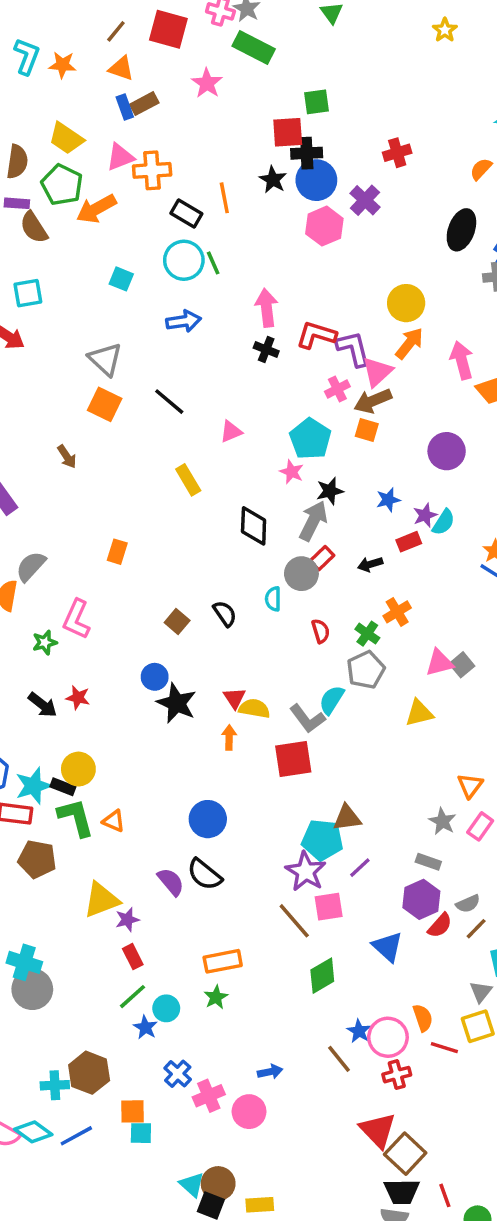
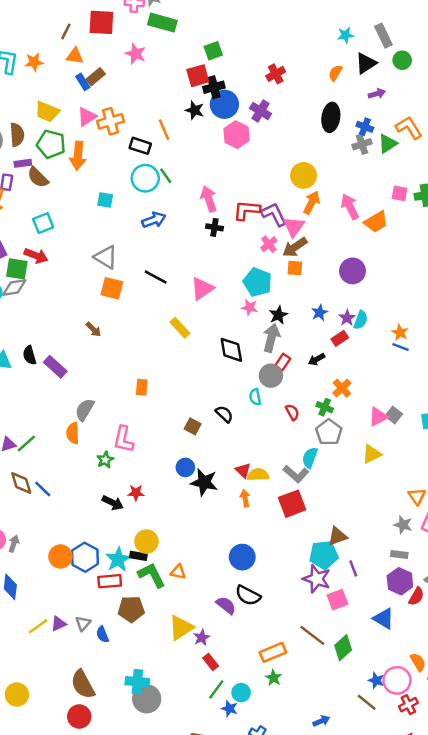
orange arrow: (96, 209) -> (78, 156), turned -44
pink triangle: (231, 432) -> (202, 289), size x1.5
purple line: (360, 868) -> (353, 568), turned -56
brown line: (294, 921) -> (312, 635), moved

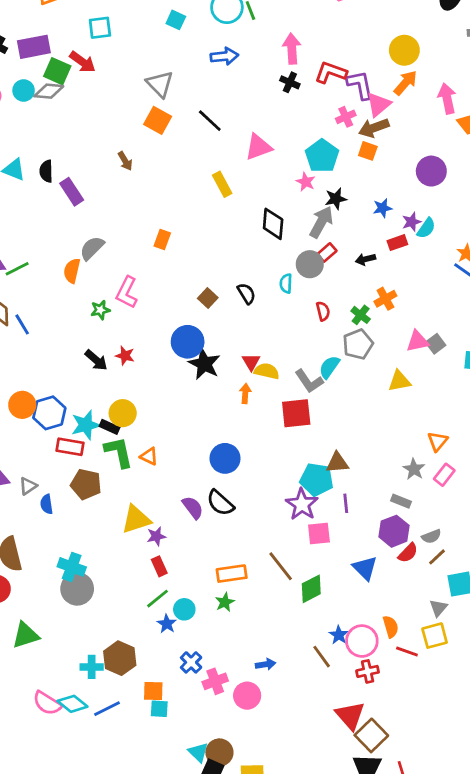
blue circle: (185, 467) -> (188, 342), size x1.5

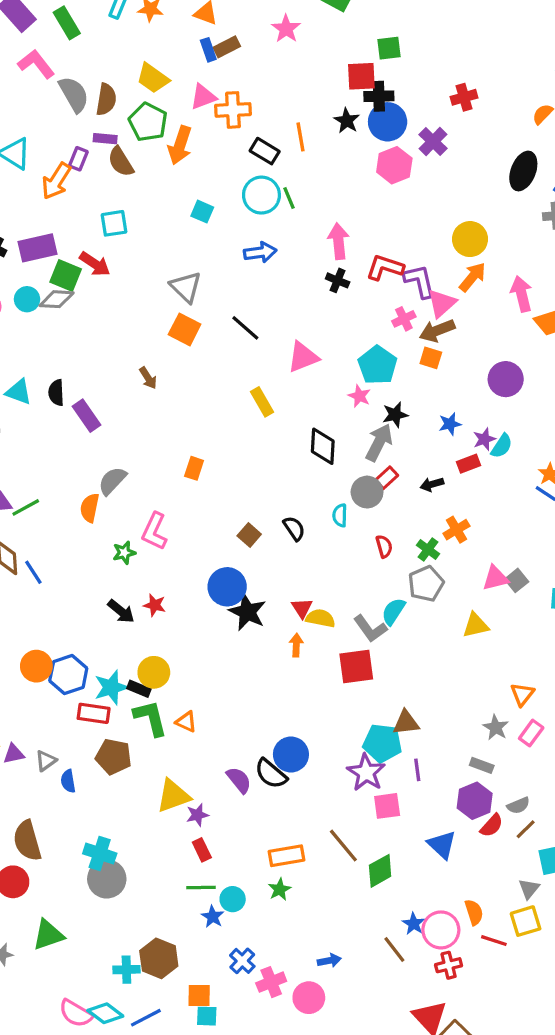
blue circle: (225, 458) -> (291, 754), moved
green line: (158, 599) -> (201, 887), turned 40

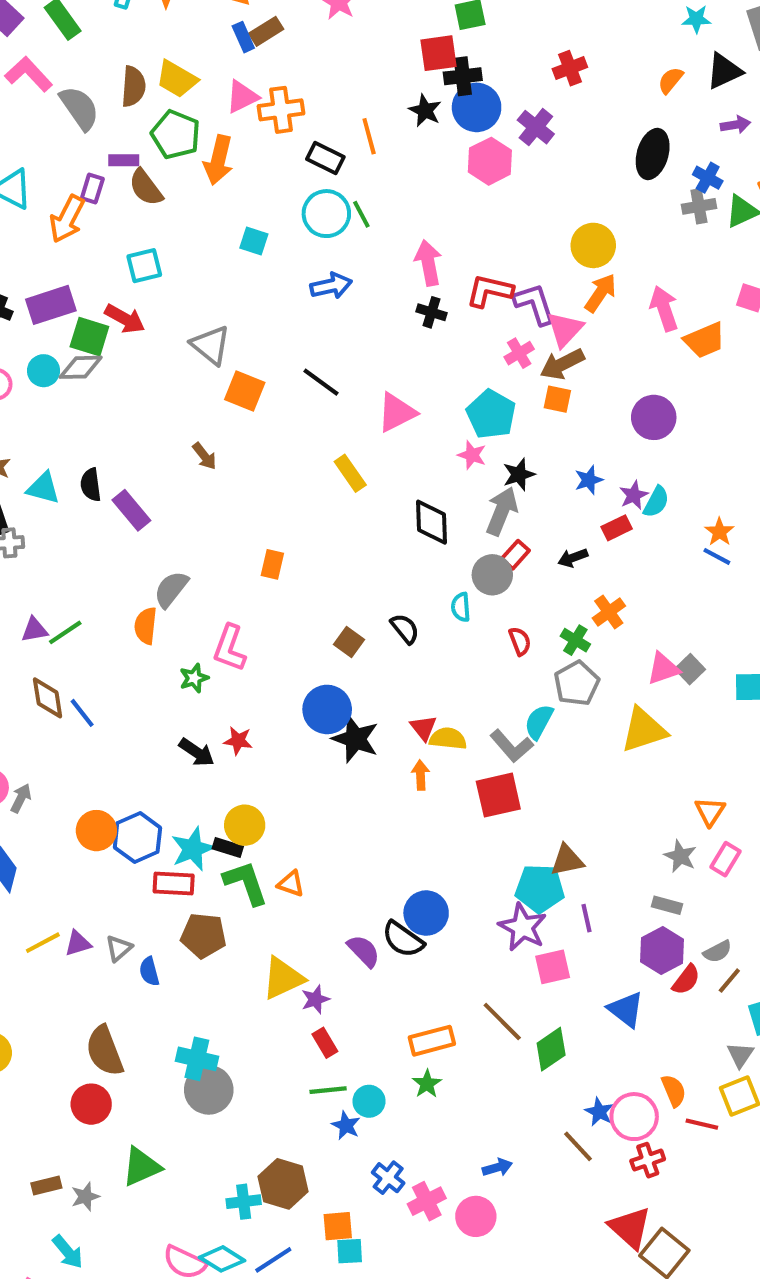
brown semicircle: (106, 99) -> (133, 86), moved
gray triangle: (186, 287) -> (211, 345), moved
yellow triangle: (476, 625) -> (644, 730), size x1.4

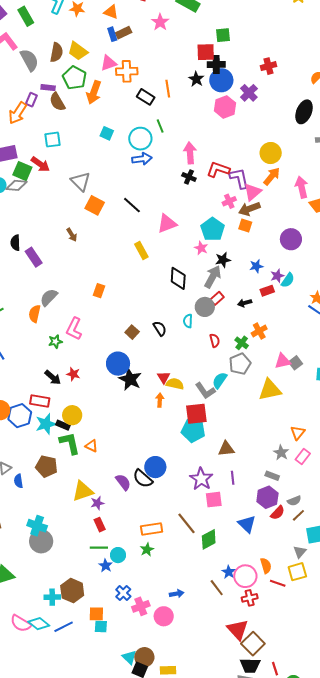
cyan circle: (326, 214) -> (140, 139), moved
red rectangle: (174, 883) -> (40, 401), moved
cyan pentagon: (540, 888) -> (193, 430), moved

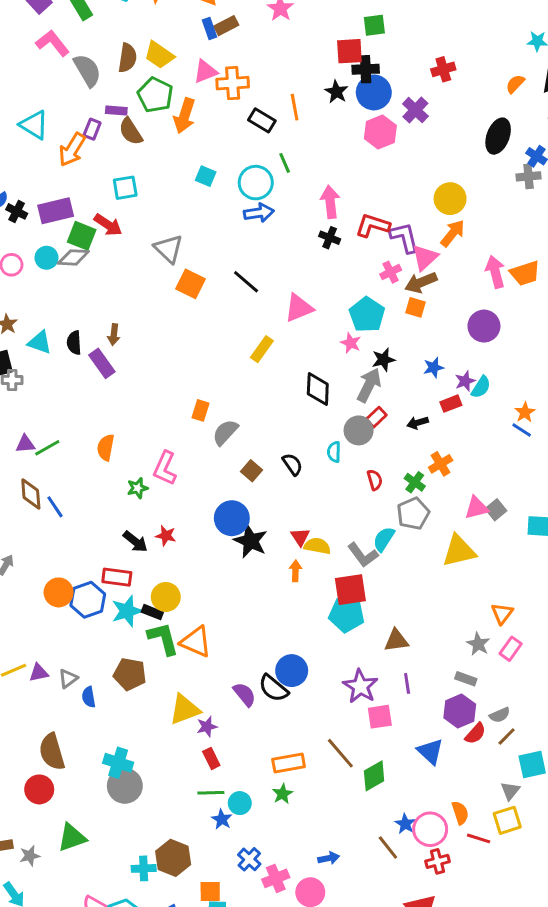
pink arrow: (302, 187) -> (495, 272), moved
brown arrow: (72, 235) -> (114, 335), moved, turned 40
yellow rectangle: (141, 251) -> (262, 349), turned 66
gray semicircle: (49, 297) -> (225, 432), moved
orange triangle: (91, 446) -> (196, 642), size x1.6

